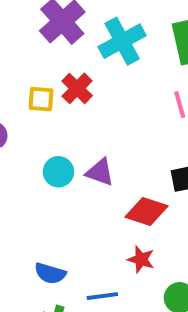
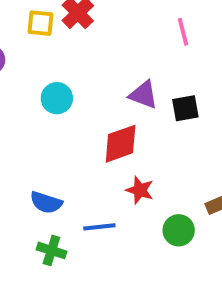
purple triangle: (100, 172) -> (143, 95), moved
red diamond: (146, 211) -> (121, 144), moved, turned -39

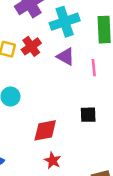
purple triangle: (143, 95) -> (66, 57), moved

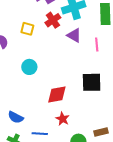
red cross: (31, 46) -> (53, 20), moved
black square: (88, 115) -> (92, 82), size x1.5

